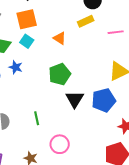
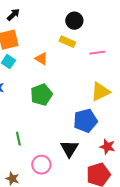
yellow rectangle: (86, 21) -> (67, 42), turned 49
black triangle: (75, 99) -> (69, 149), moved

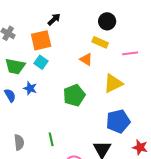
black arrow: (13, 15) -> (54, 19), moved
orange triangle: (41, 59) -> (86, 59), moved
yellow triangle: (100, 92) -> (113, 83), moved

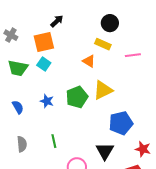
yellow triangle: (113, 83) -> (103, 90), moved
blue star: (30, 88) -> (47, 101), moved
blue semicircle: (10, 95) -> (18, 107), moved

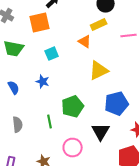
yellow rectangle: (103, 44) -> (99, 25), turned -49
cyan square: (44, 64) -> (52, 54), moved, turned 32
green pentagon: (77, 97) -> (73, 107), moved

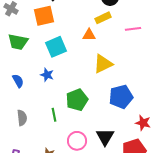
orange triangle: (85, 42) -> (89, 35), turned -32
cyan square: (52, 54) -> (56, 47), size x1.5
black triangle: (101, 132) -> (105, 137), moved

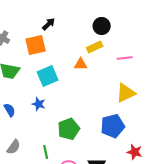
yellow triangle: (103, 64) -> (126, 93), moved
green line: (54, 115) -> (46, 152), moved
gray semicircle: (22, 118) -> (14, 147), turned 42

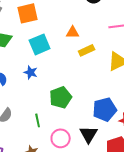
yellow rectangle: (95, 47) -> (87, 50), moved
blue pentagon: (113, 126) -> (105, 109), moved

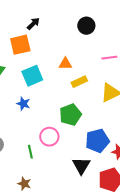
green pentagon: (61, 97) -> (70, 115), moved
pink circle: (61, 138) -> (49, 137), moved

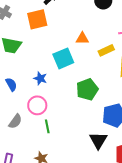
cyan square: (32, 76) -> (63, 58), moved
yellow rectangle: (79, 82) -> (106, 50), moved
pink circle: (49, 137) -> (37, 105), moved

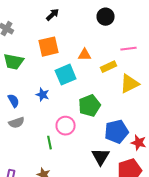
orange square: (37, 19) -> (49, 47), moved
pink circle: (37, 105) -> (66, 126), moved
gray semicircle: (15, 121) -> (17, 123), moved, turned 35

